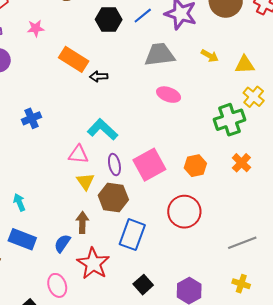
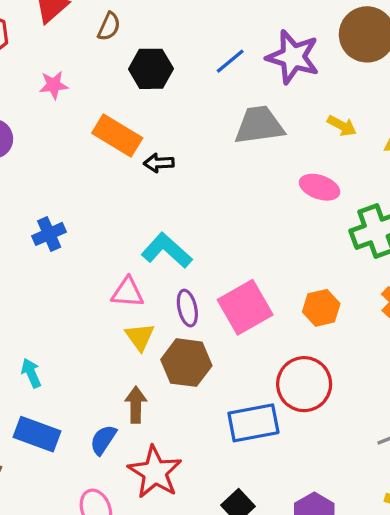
black hexagon: (109, 19) -> (151, 69), moved
pink ellipse: (169, 95) -> (320, 187), moved
blue rectangle: (132, 235) -> (253, 423), moved, turned 60

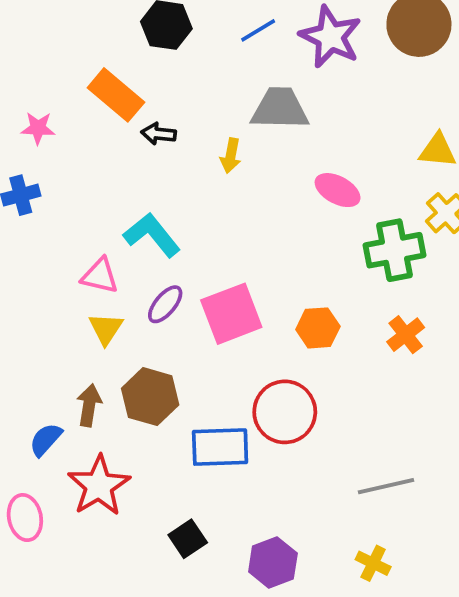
pink star: (54, 85) -> (38, 128), moved
yellow arrow: (342, 126) -> (231, 156), moved, turned 64
purple ellipse: (187, 308) -> (165, 304), turned 44
brown hexagon: (186, 363) -> (150, 397), moved

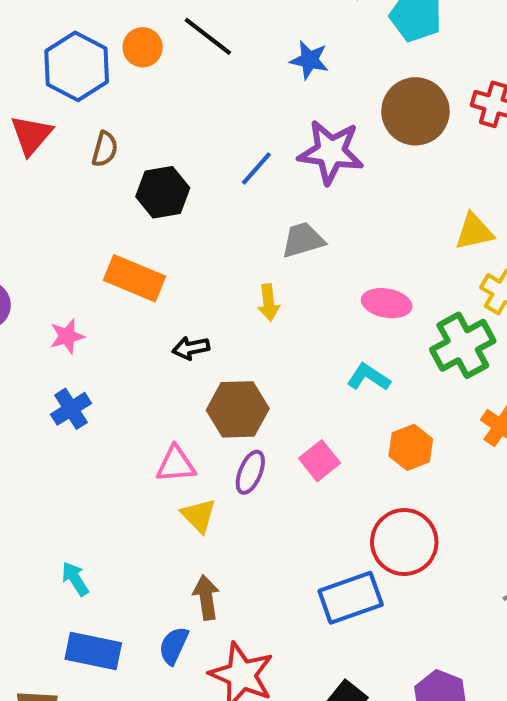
gray trapezoid: (280, 109) -> (303, 240), size x0.7
black arrow: (159, 134) -> (191, 348), moved
cyan L-shape: (152, 235) -> (369, 377), moved, size x0.7
pink square: (231, 314) -> (319, 461), size x0.6
brown hexagon: (150, 397) -> (238, 409), moved

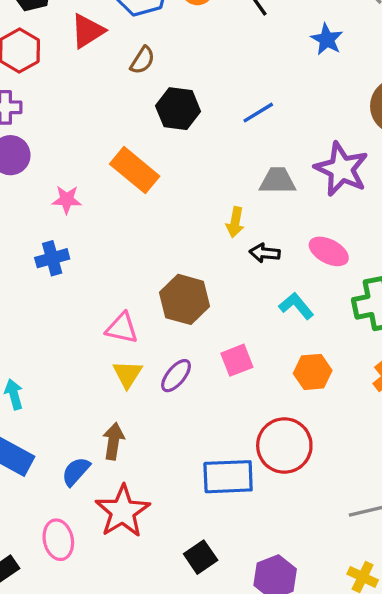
purple star: (331, 152) -> (341, 169), moved
black arrow: (191, 348) -> (265, 253), moved
purple ellipse: (250, 472) -> (176, 376), moved

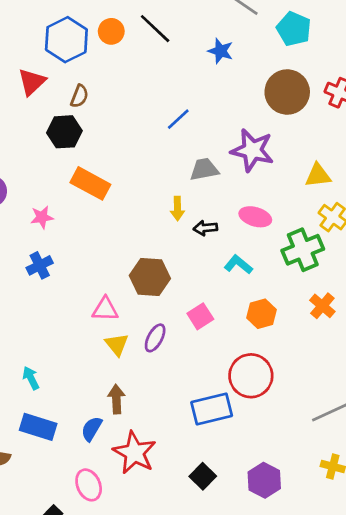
black hexagon: (178, 109) -> (64, 132), moved

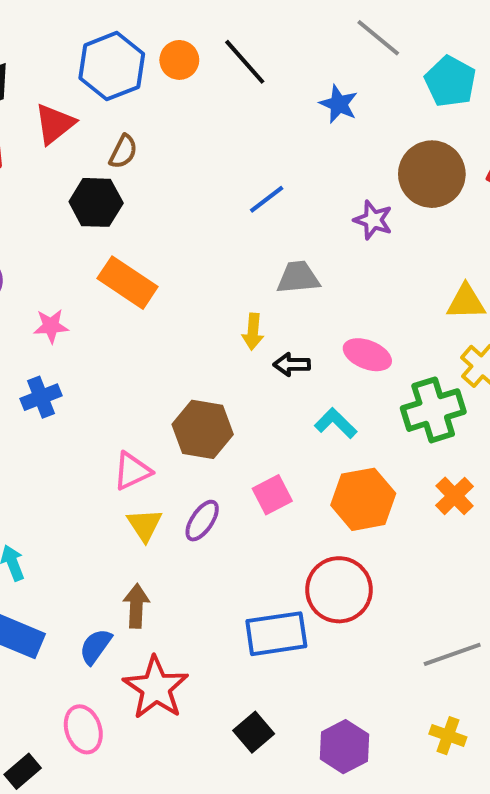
purple star: (252, 150) -> (373, 220), moved, size x0.6
pink triangle: (105, 309) -> (132, 471), turned -32
orange hexagon: (262, 314) -> (363, 499), size x1.4

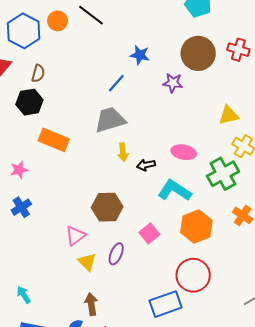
blue star: (339, 104) -> (140, 55), moved
gray trapezoid: (298, 277) -> (110, 120), moved, size x1.4
cyan L-shape: (336, 423) -> (174, 190), size x1.5

